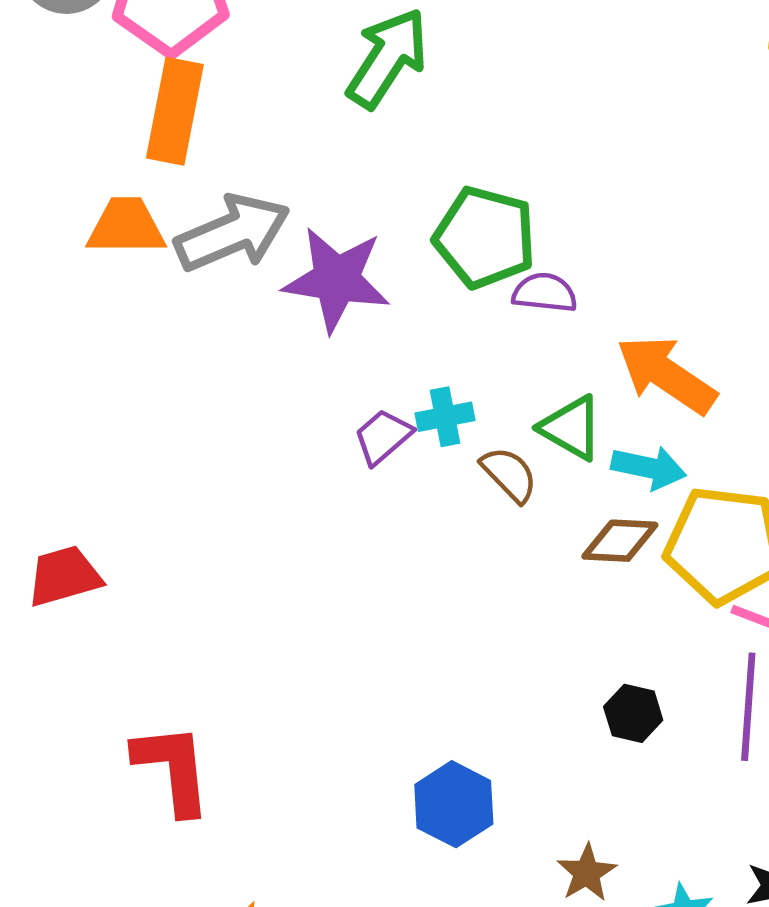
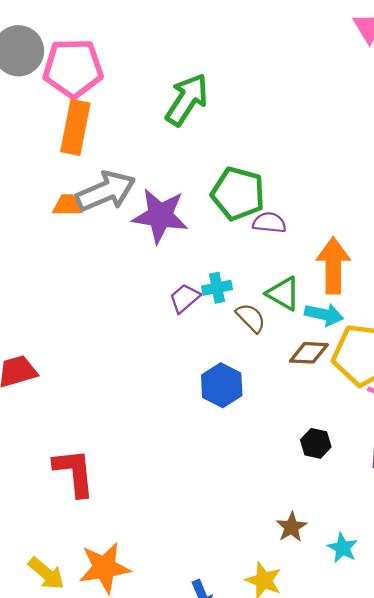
orange trapezoid: (126, 226) -> (67, 205), moved, size x0.7
orange arrow: (666, 375) -> (333, 266), turned 56
blue hexagon: (454, 804) -> (222, 385), moved

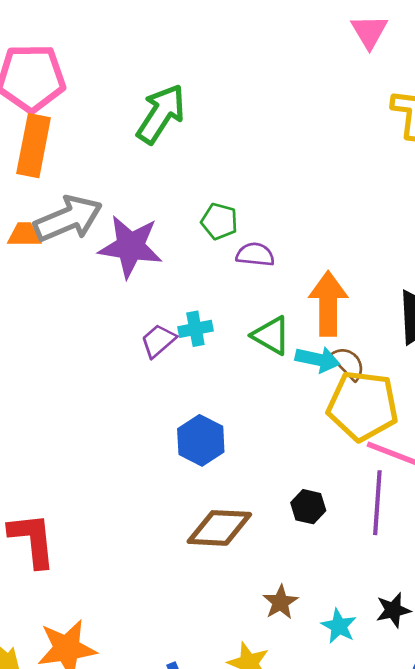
green pentagon: (238, 194) -> (219, 221), size x0.6
brown semicircle: (251, 318) -> (348, 363), moved
brown diamond: (309, 353) -> (219, 528), moved, size x1.4

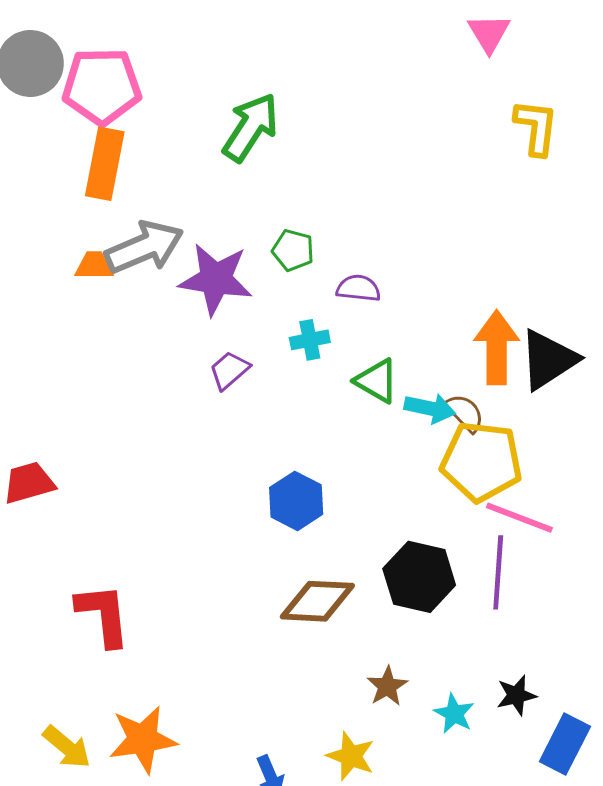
green pentagon: (219, 221) -> (293, 250), moved
orange arrow: (328, 304) -> (497, 348), moved
cyan cross: (195, 329) -> (310, 340), moved
purple trapezoid: (158, 341) -> (229, 370), moved
black hexagon: (308, 507) -> (419, 577), size x1.8

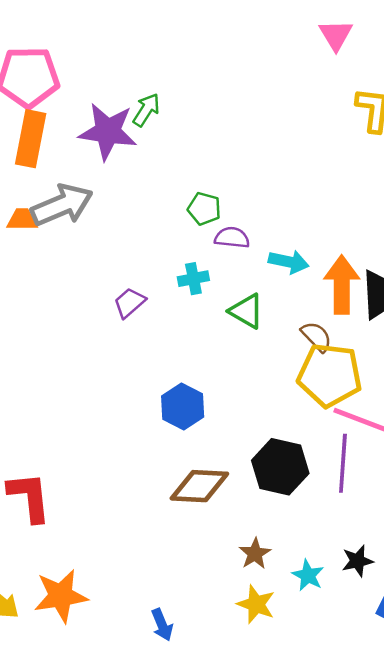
green arrow: (251, 127) -> (146, 110), size x0.6
green pentagon: (293, 250) -> (204, 209), moved
purple star: (216, 279) -> (108, 131), moved
cyan arrow: (430, 408) -> (289, 262), moved
yellow star: (351, 756) -> (256, 604), moved

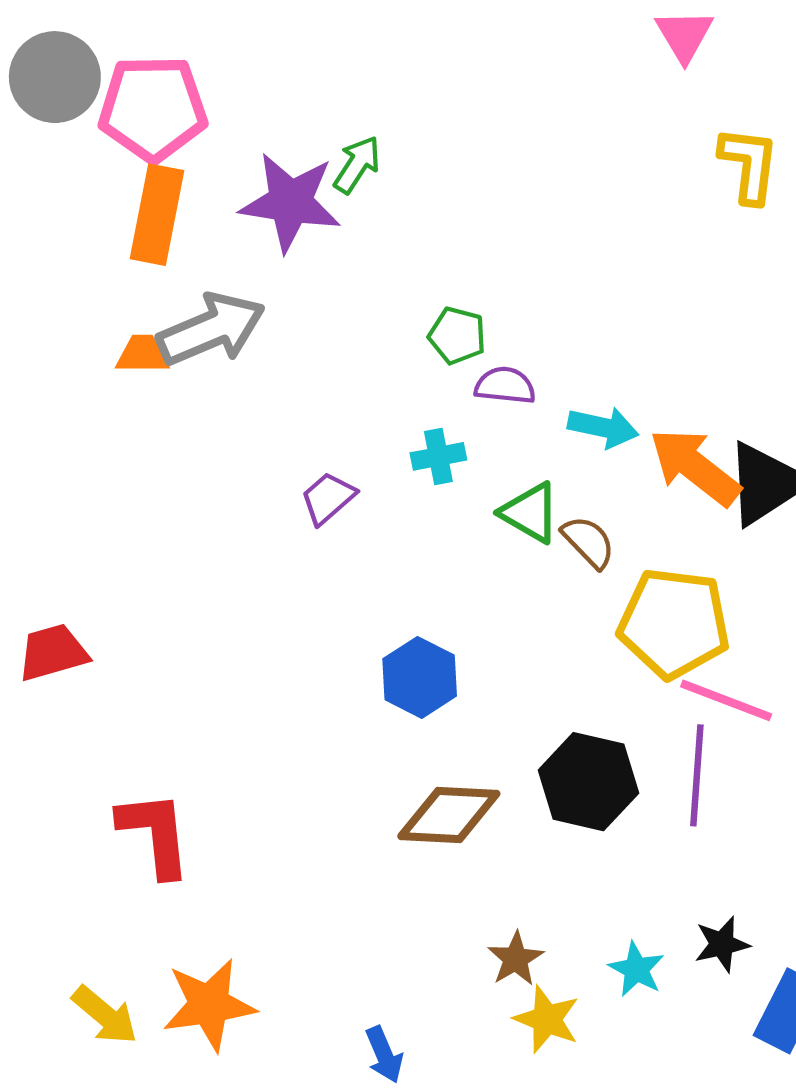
orange arrow: (342, 285) -> (695, 467), turned -52
brown semicircle: (316, 337) -> (588, 542), moved
brown star: (255, 554) -> (516, 959), moved

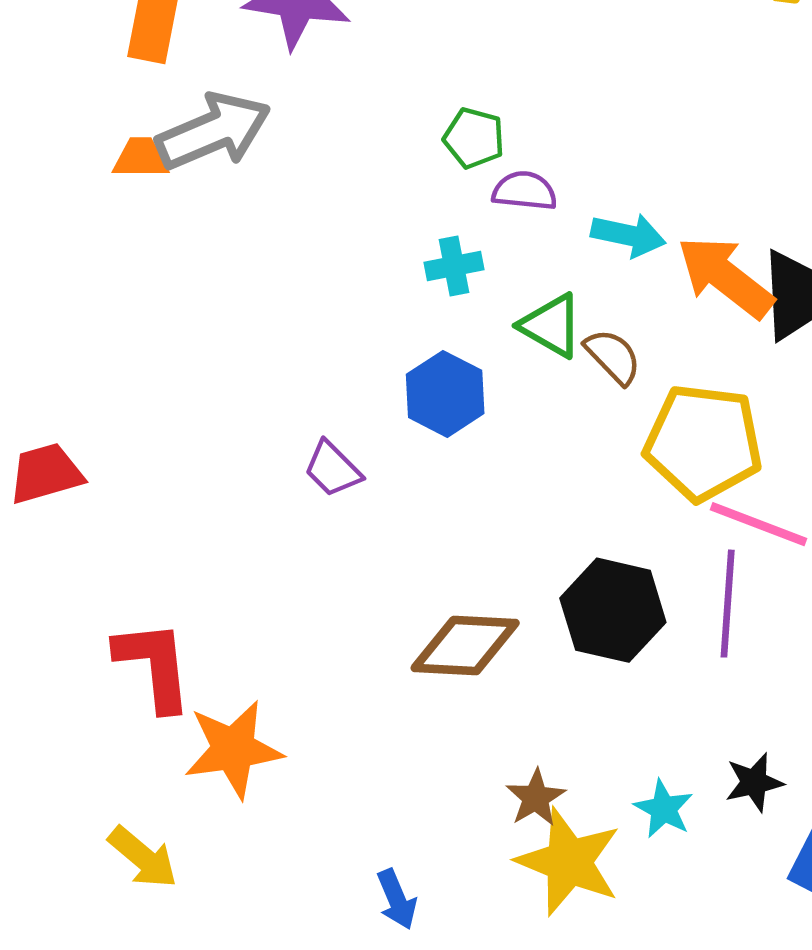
purple trapezoid: (328, 498) -> (333, 469), moved, turned -94
blue hexagon: (420, 677) -> (445, 394), moved
orange star: (209, 1005) -> (233, 749), moved
yellow arrow: (105, 1015) -> (143, 857), moved
yellow star: (547, 1019) -> (569, 862), size x1.5

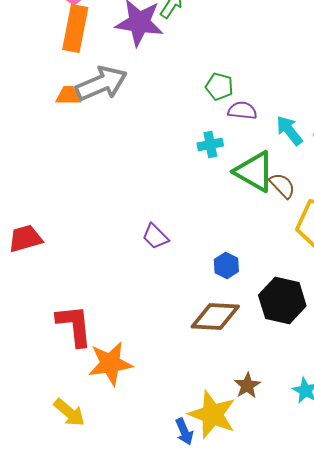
cyan arrow: (628, 235) -> (289, 130), turned -140
green triangle: (551, 326) -> (254, 172), size x1.4
blue hexagon: (445, 394) -> (226, 266), moved, size x0.7
yellow star: (569, 862) -> (212, 414), moved

